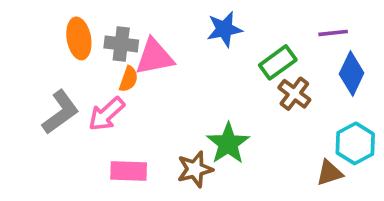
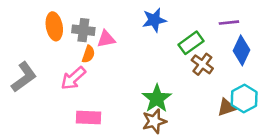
pink triangle: (154, 57) -> (106, 39), size x0.7
gray L-shape: (60, 112) -> (24, 77), moved
brown star: (195, 169) -> (154, 121), moved
brown triangle: (329, 173) -> (226, 107), moved

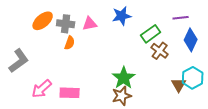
orange ellipse: (54, 26) -> (43, 21), turned 60
pink triangle: (106, 39) -> (90, 24), moved
pink arrow: (73, 78) -> (42, 89), moved
brown triangle: (226, 107) -> (179, 85), turned -42

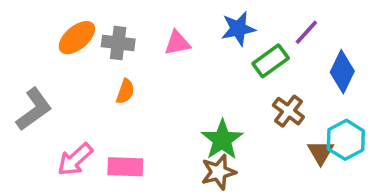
blue star: (122, 16) -> (238, 29), moved
purple line: (181, 18) -> (306, 32), moved, turned -42
pink triangle: (90, 24) -> (177, 43), moved
orange semicircle: (70, 43) -> (125, 91), moved
brown cross: (160, 51) -> (288, 111), moved

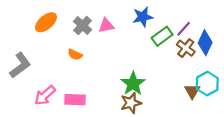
purple line: (306, 32) -> (184, 29), moved
gray cross: (118, 43) -> (83, 26), moved, turned 36
orange semicircle: (125, 91) -> (75, 55), turned 96
brown cross: (288, 111) -> (186, 48), moved

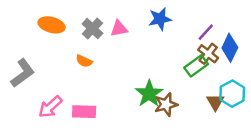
orange ellipse: (46, 22) -> (52, 25), turned 55
green rectangle: (162, 36) -> (196, 66), moved
brown star: (131, 103) -> (166, 104), moved

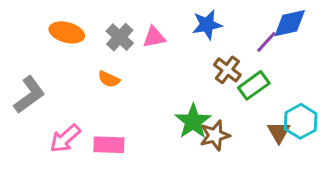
blue diamond: (230, 48) -> (290, 23), moved, turned 52
brown cross: (208, 54) -> (227, 70), moved

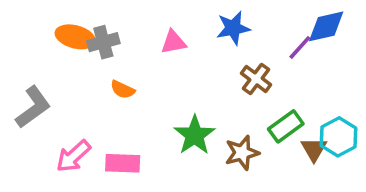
gray cross: (120, 37) -> (103, 42), moved, turned 32
green rectangle: (254, 85) -> (286, 126), moved
green star: (193, 121) -> (195, 135), moved

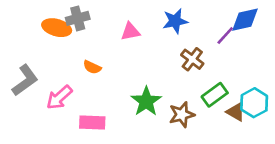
gray cross: (103, 42) -> (78, 18), moved
brown triangle: (314, 149) -> (236, 112), turned -30
pink arrow: (73, 156) -> (59, 97), moved

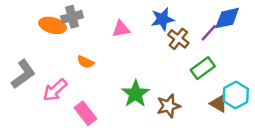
brown cross: (192, 59) -> (178, 39), moved
green rectangle: (215, 95) -> (203, 68), moved
pink rectangle: (92, 122) -> (85, 113), turned 50

